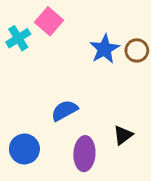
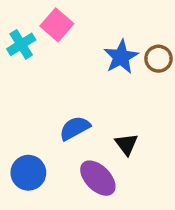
black triangle: (123, 135) -> (126, 144), moved, turned -30
purple ellipse: (84, 154) -> (98, 178), turned -48

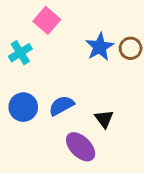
cyan cross: (21, 44) -> (20, 53), moved
blue circle: (28, 173) -> (23, 107), moved

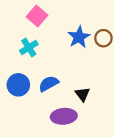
cyan cross: (20, 53) -> (29, 48), moved
purple ellipse: (81, 147) -> (64, 116), turned -50

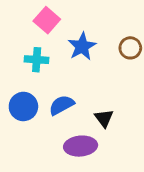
blue star: (79, 37) -> (82, 46), moved
cyan cross: (29, 48) -> (37, 60), turned 36

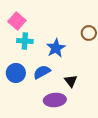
pink square: (47, 20) -> (17, 21), moved
blue star: (82, 46) -> (56, 48), moved

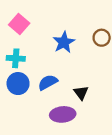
cyan cross: (25, 41) -> (16, 58), moved
blue star: (56, 48) -> (64, 42), moved

